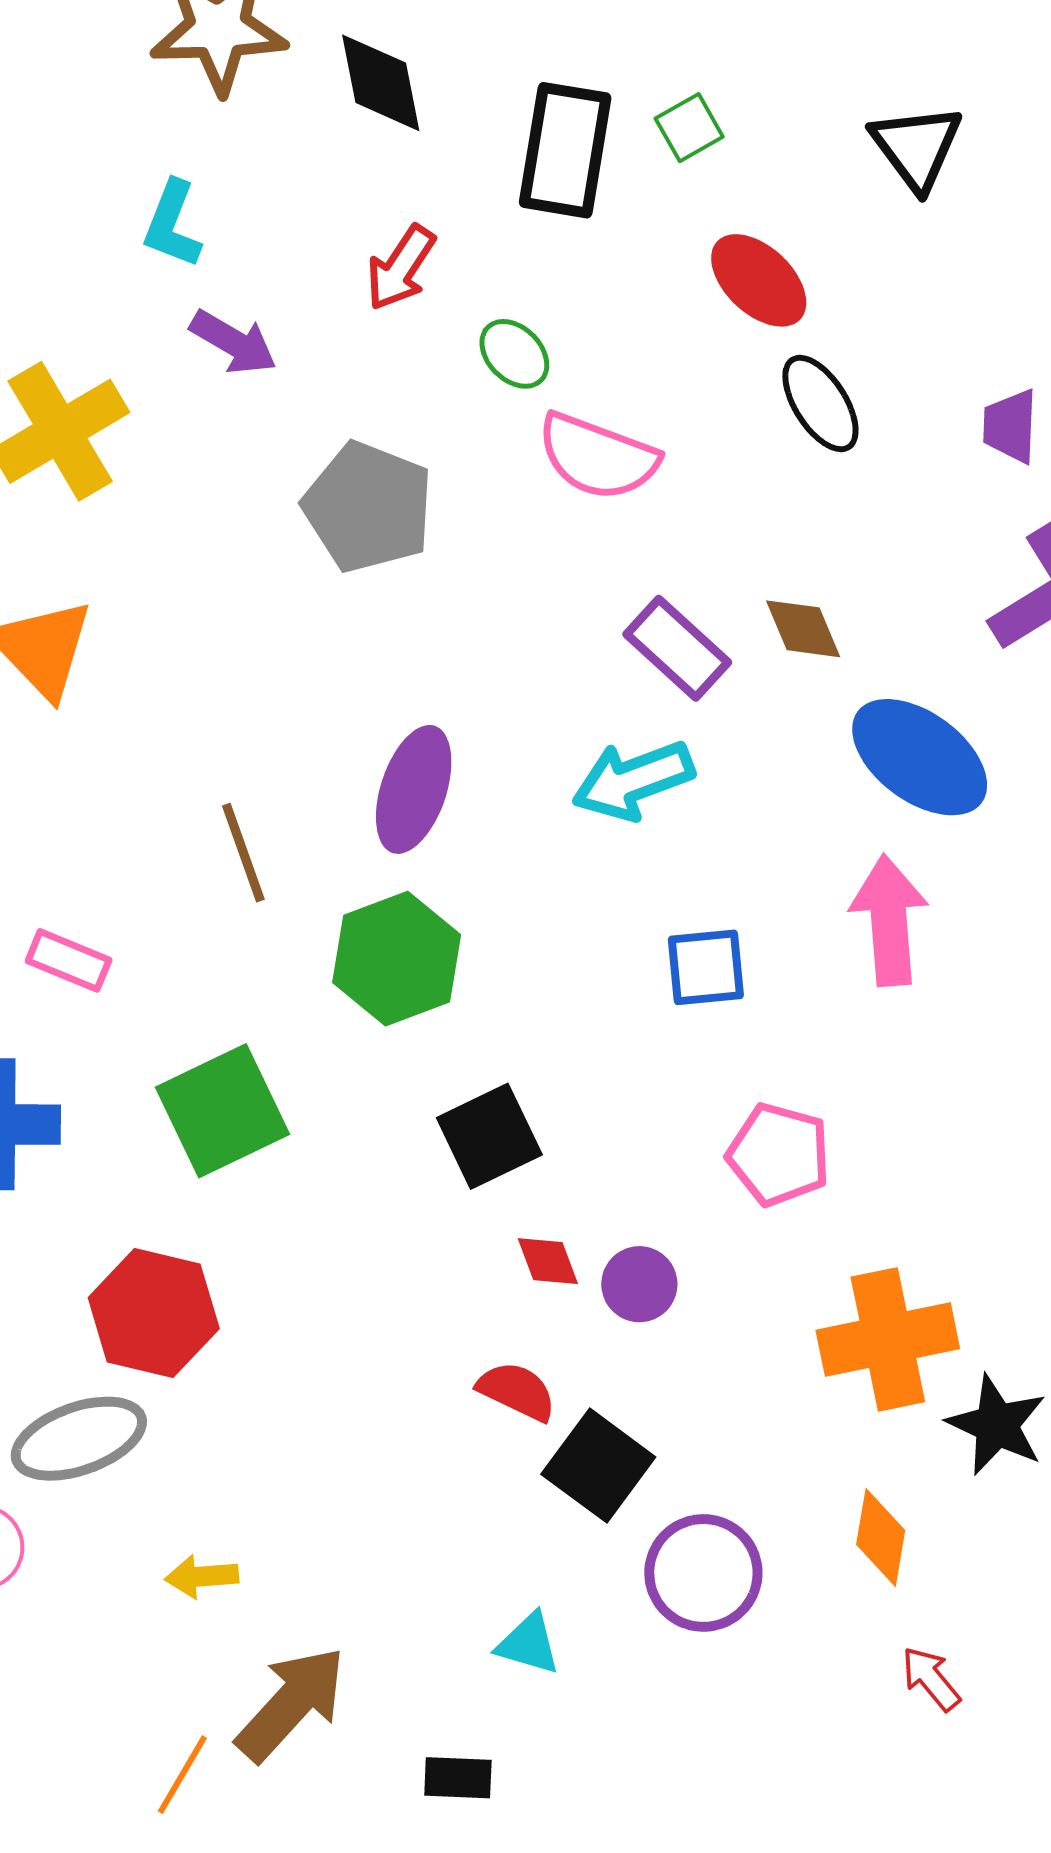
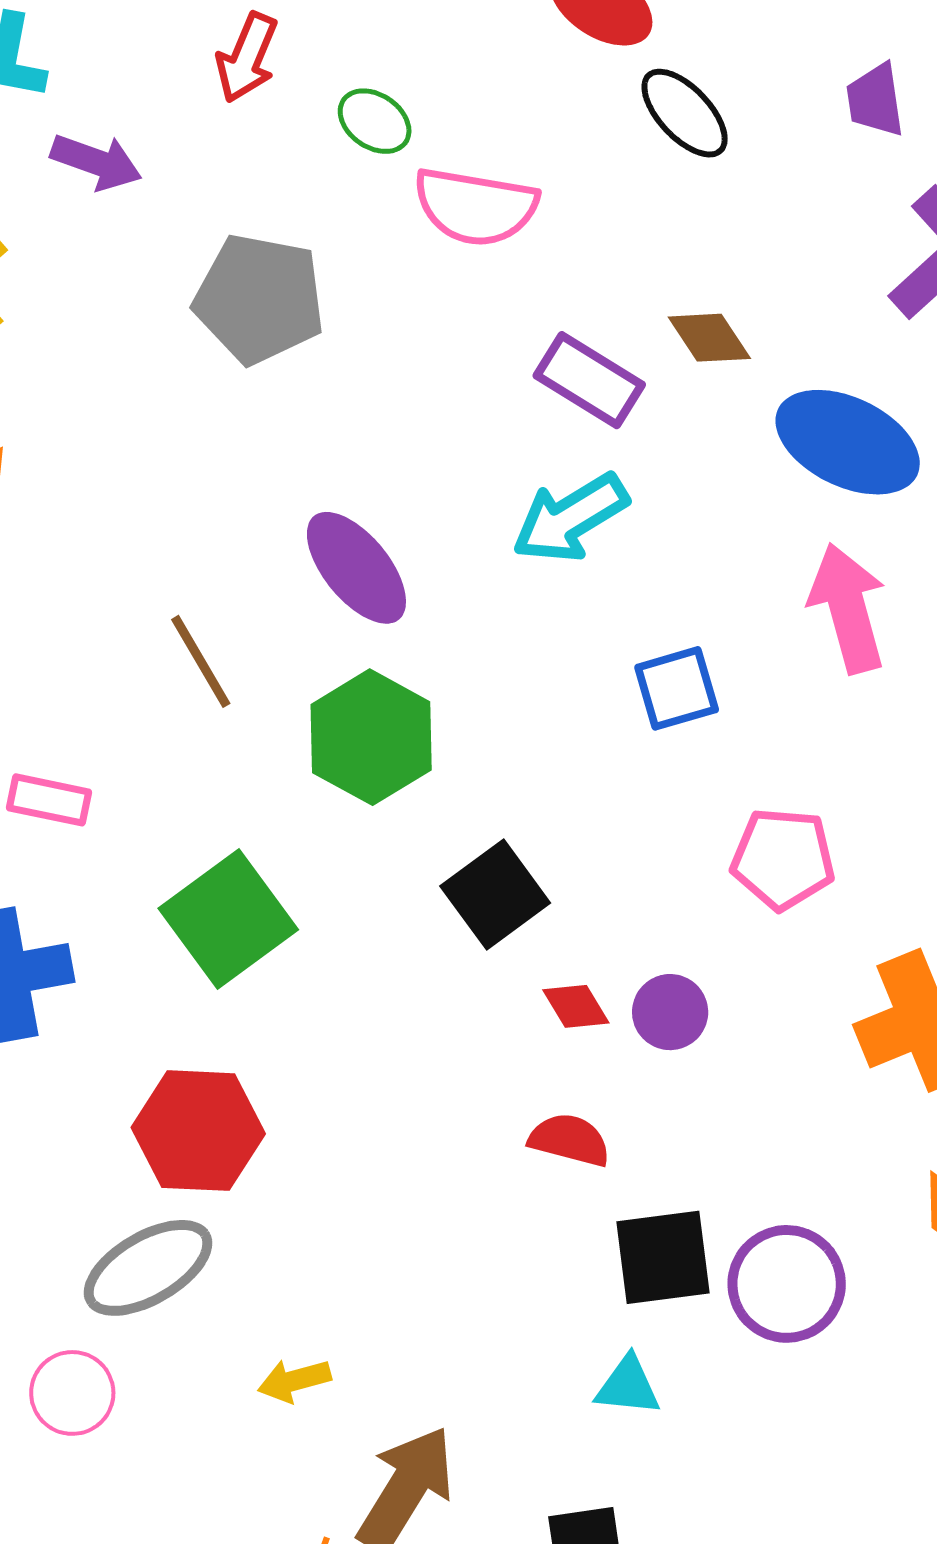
purple ellipse: (414, 789) -> (356, 568), turned -47
black square: (598, 1466) -> (663, 1257), moved, turned -33

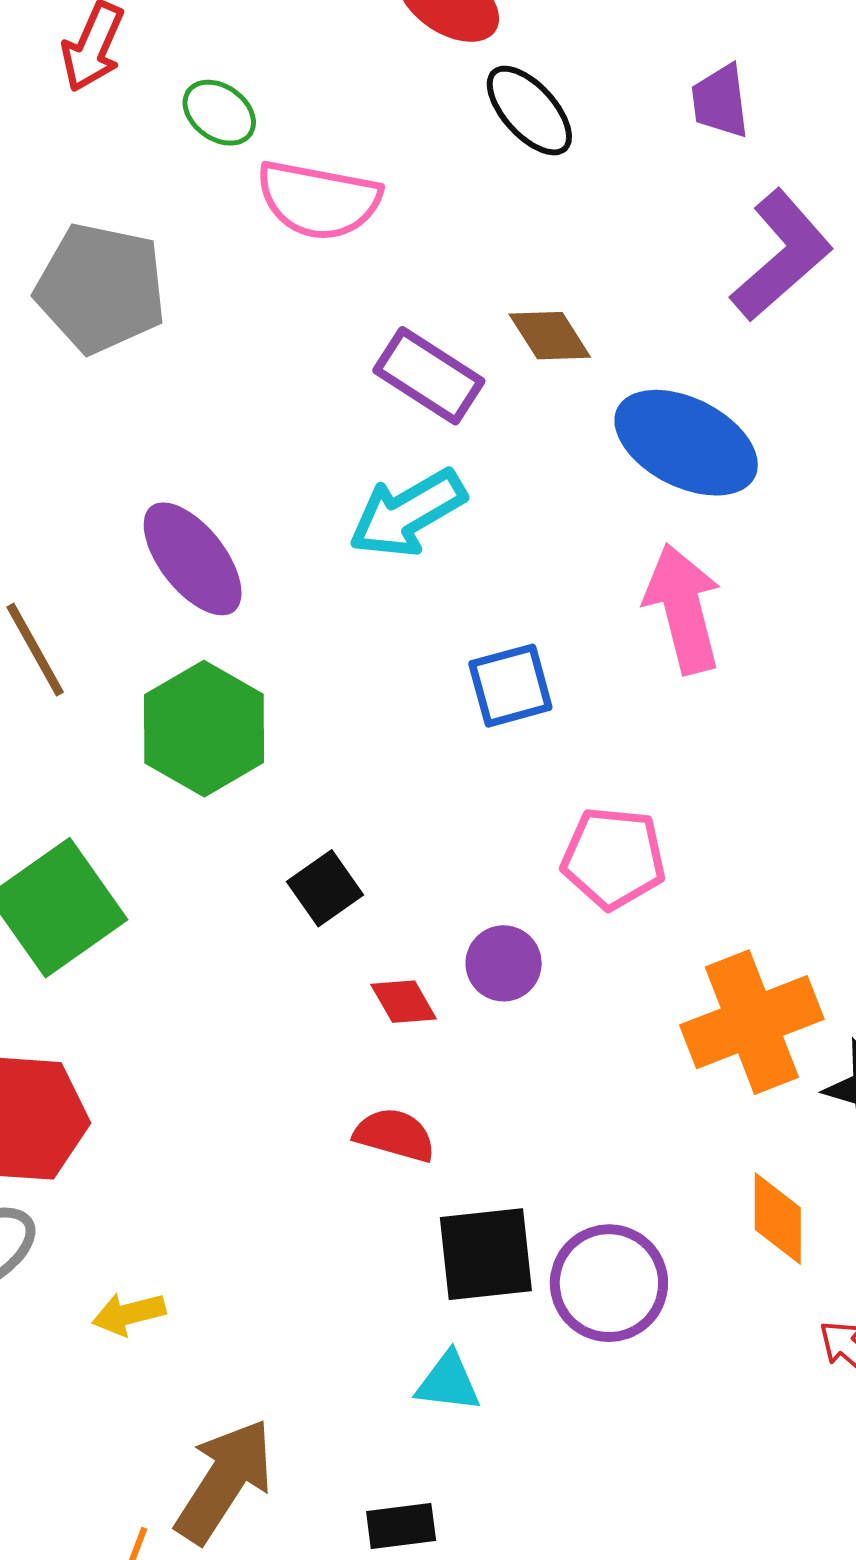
black square: (495, 895) -> (325, 888), size x0.7
purple circle: (670, 1012) -> (504, 963), moved
yellow arrow: (294, 1381) -> (129, 1314), moved

